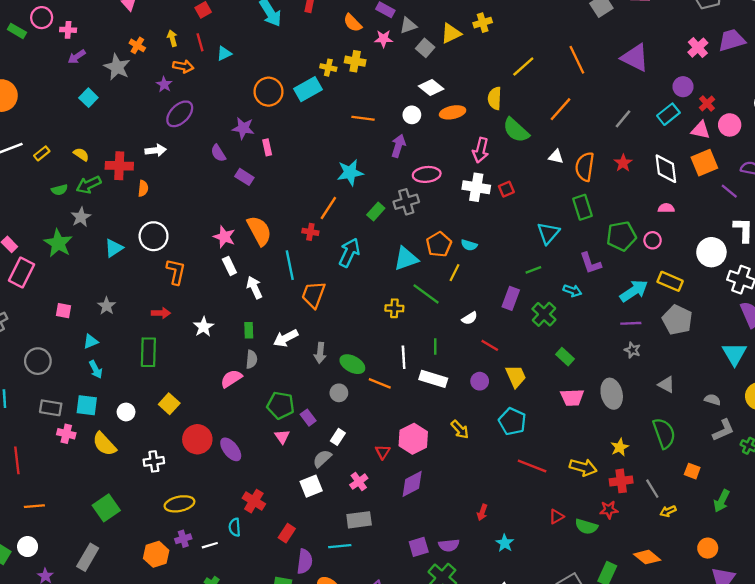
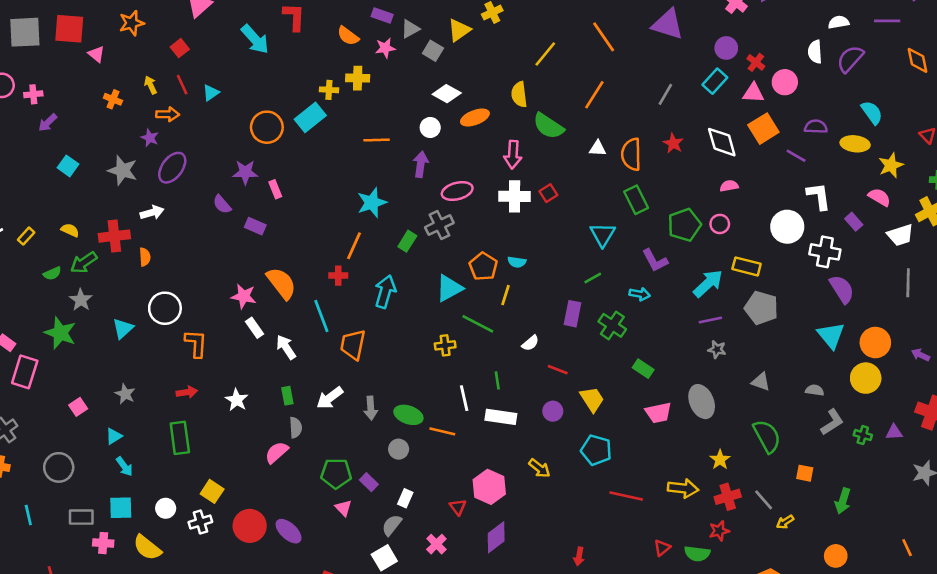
gray star: (117, 67) -> (123, 170), moved
pink square: (63, 311) -> (78, 407), turned -35
white cross: (154, 461) -> (200, 522), moved

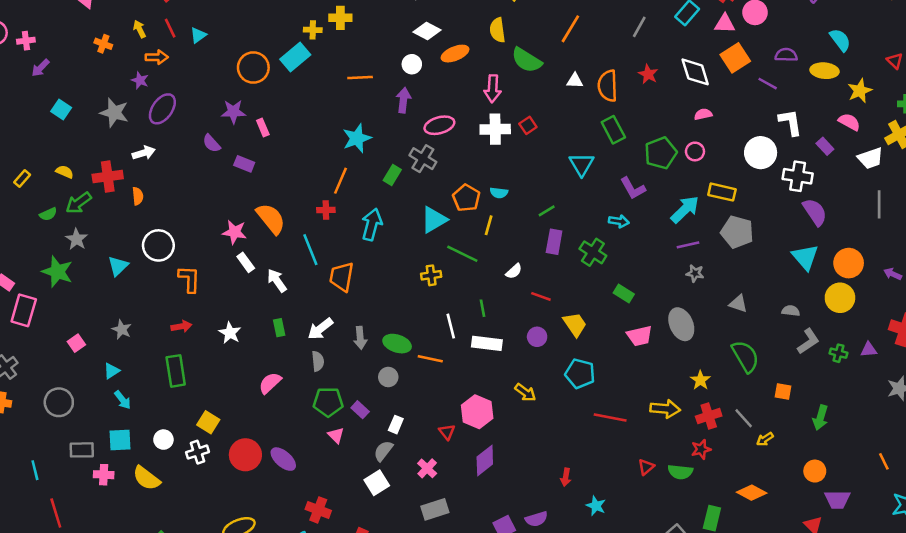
gray cross: (439, 225) -> (423, 159), turned -32
green line: (593, 278) -> (547, 211), moved
gray semicircle: (296, 427) -> (318, 361), moved
cyan line: (28, 515) -> (35, 470), moved

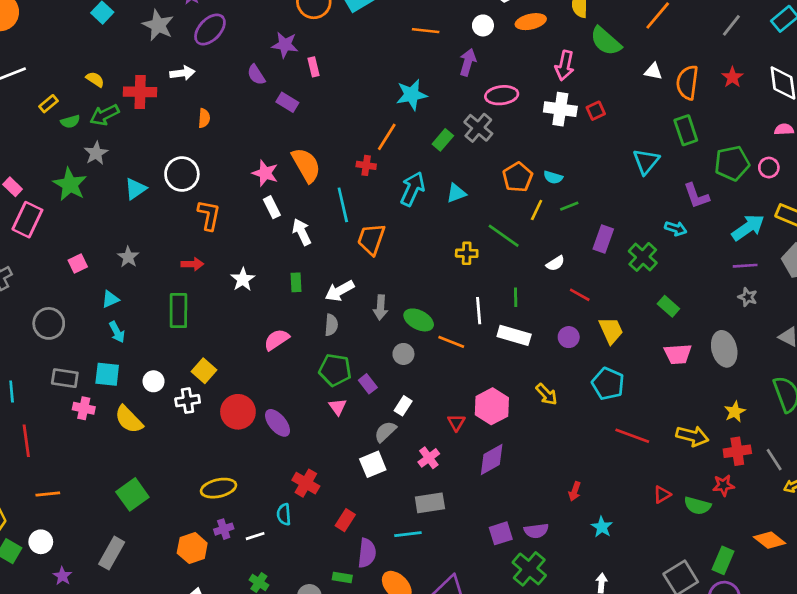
yellow rectangle: (22, 179) -> (49, 104), moved
orange semicircle: (138, 196) -> (204, 118), moved
green line: (547, 211) -> (569, 206), moved
cyan triangle: (434, 220) -> (456, 193), moved, size x0.7

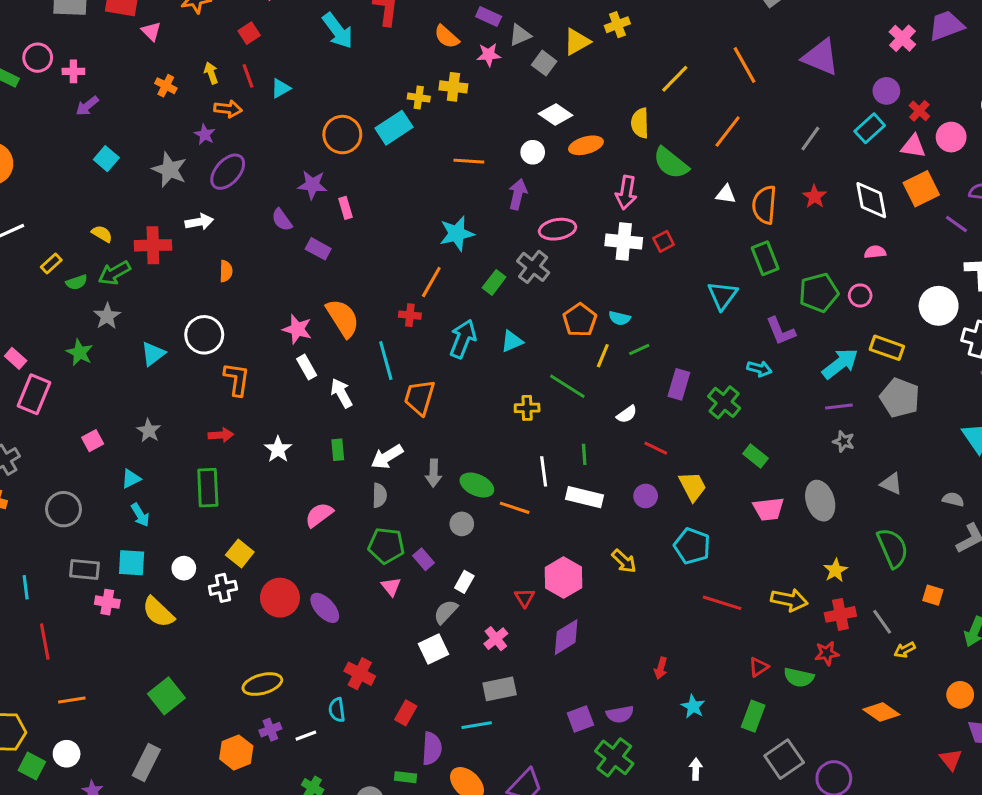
green star: (70, 184) -> (80, 352), size x0.7
green rectangle: (723, 560) -> (753, 716), moved

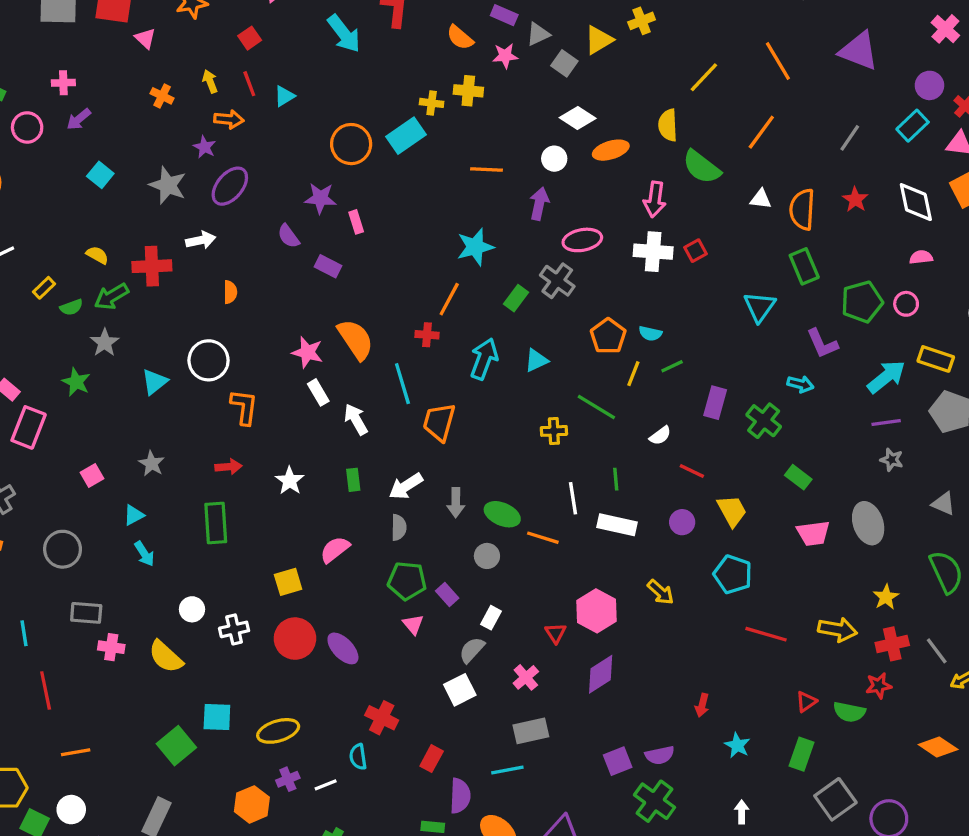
pink circle: (38, 58) -> (27, 127), moved
yellow square: (240, 553) -> (288, 582), moved, turned 36
cyan square: (132, 563) -> (217, 717), moved

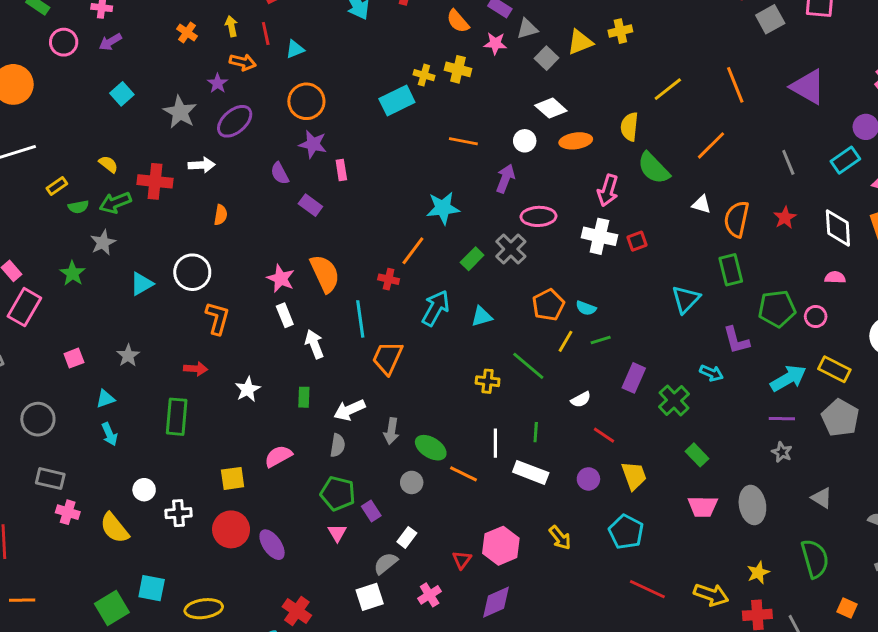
gray line: (850, 138) -> (788, 162), turned -65
orange circle: (351, 144) -> (306, 101), moved

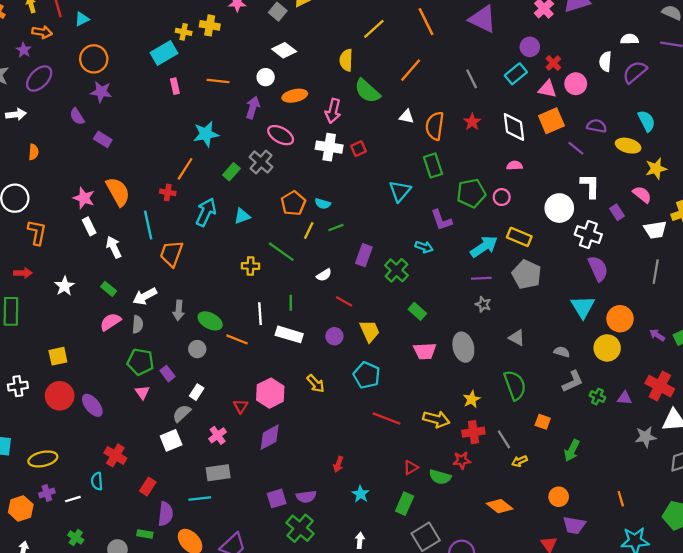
orange ellipse: (576, 141) -> (295, 96), moved
pink rectangle: (341, 170) -> (175, 86), moved
pink ellipse: (538, 216) -> (281, 135), turned 35
green rectangle: (304, 397) -> (109, 289), turned -49
pink semicircle: (278, 456) -> (110, 322), moved

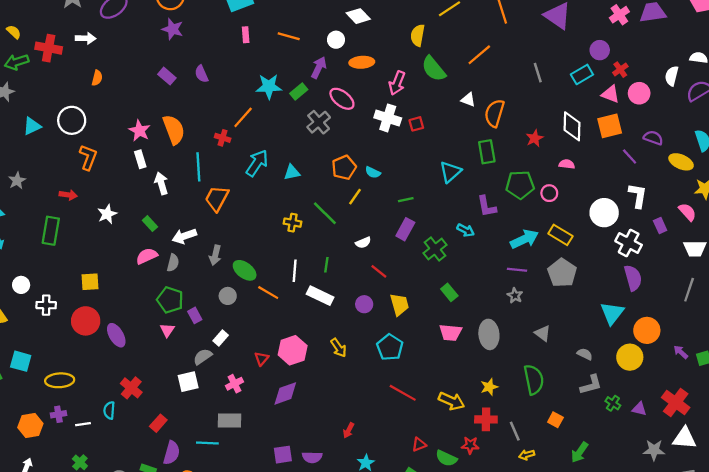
purple semicircle: (77, 116) -> (201, 74), moved
red star: (472, 122) -> (535, 138), moved
green rectangle: (231, 172) -> (299, 91), moved
green line: (336, 228) -> (406, 200), moved

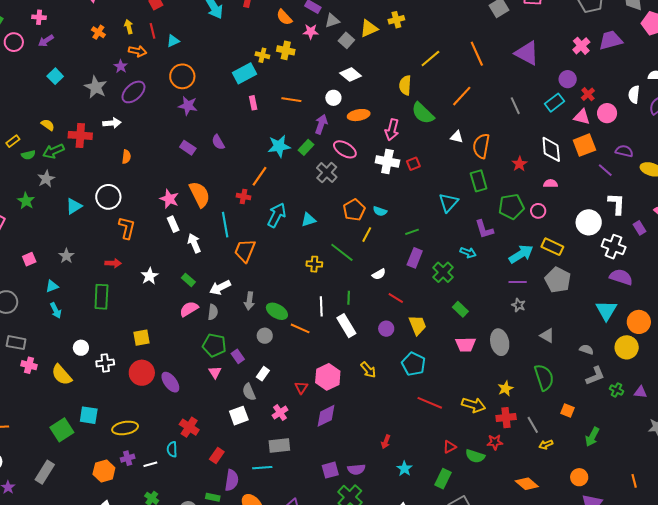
purple semicircle: (633, 278) -> (621, 277), turned -50
white rectangle: (320, 296) -> (346, 326), turned 40
gray semicircle: (203, 357) -> (249, 392), turned -72

